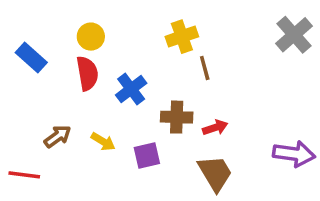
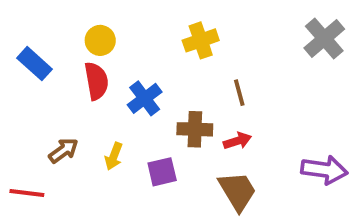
brown line: (205, 68) -> (239, 93), moved
yellow arrow: (103, 142) -> (114, 156), turned 80

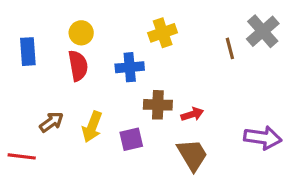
blue rectangle: (35, 64) -> (28, 52), turned 44
brown line: (239, 93) -> (230, 48), moved
blue cross: (145, 98) -> (130, 67), moved, turned 32
yellow arrow: (114, 156) -> (92, 127), size x1.4

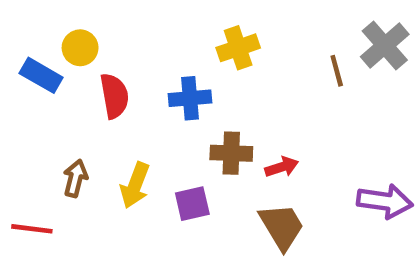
yellow circle: (81, 33) -> (80, 48), moved
blue rectangle: (28, 52) -> (41, 75), turned -56
brown arrow: (51, 122) -> (75, 178), turned -40

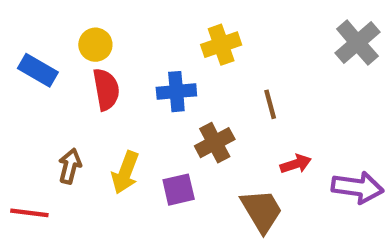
yellow circle: (80, 48) -> (95, 45), moved
brown line: (337, 71) -> (270, 104), moved
brown cross: (231, 153) -> (215, 143), turned -30
red arrow: (282, 167) -> (296, 164), moved

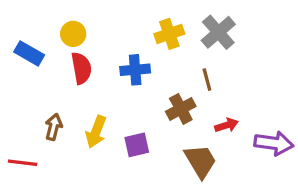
gray cross: (357, 43) -> (218, 32), moved
brown cross: (215, 143) -> (181, 109), moved

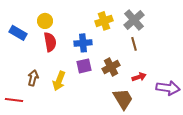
brown line: (207, 80) -> (134, 44), moved
purple square: (137, 145) -> (84, 66), moved

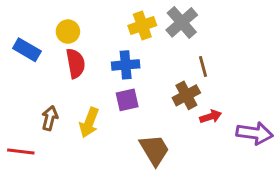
gray cross: (134, 20) -> (182, 22), moved
yellow cross: (104, 21) -> (142, 25), moved
brown cross: (111, 67) -> (186, 95), moved
brown trapezoid: (123, 99) -> (154, 150), moved

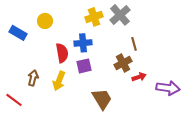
red semicircle: (76, 63) -> (62, 53), moved
red line: (21, 151) -> (14, 100), turned 30

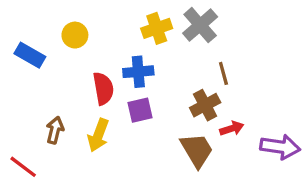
brown trapezoid: (102, 99) -> (197, 150), moved

